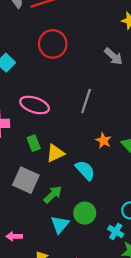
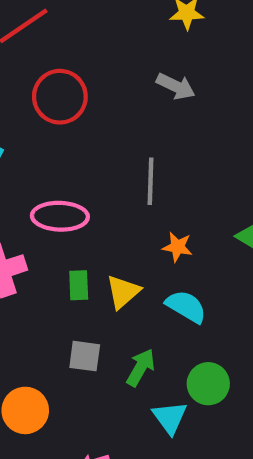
orange star: (103, 141) -> (177, 247), moved
green rectangle: (34, 143) -> (79, 285), turned 35
gray square: (26, 180) -> (85, 356), size x0.7

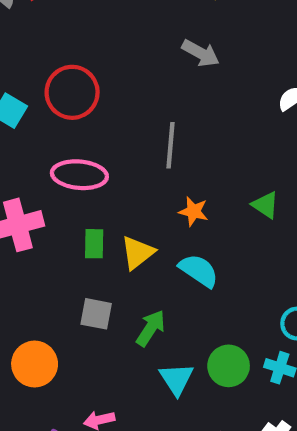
red circle: (60, 97) -> (72, 92), moved
green circle: (208, 384) -> (229, 366), moved

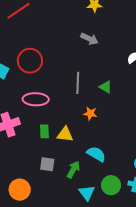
green triangle: (265, 205) -> (106, 87), moved
yellow triangle: (137, 253) -> (65, 134), turned 48
cyan semicircle: (199, 271) -> (96, 154), moved

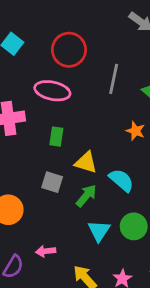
red circle: (30, 61) -> (69, 50), moved
orange star: (90, 113) -> (135, 131), moved
yellow triangle: (65, 134) -> (86, 162), moved

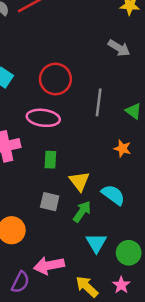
yellow triangle: (86, 162) -> (79, 181), turned 40
green circle: (134, 226) -> (129, 253), moved
pink arrow: (46, 251) -> (49, 265), size x1.6

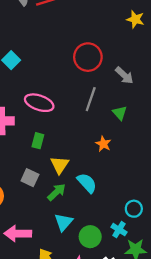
gray arrow: (119, 48) -> (124, 75), moved
red circle: (55, 79) -> (88, 57), moved

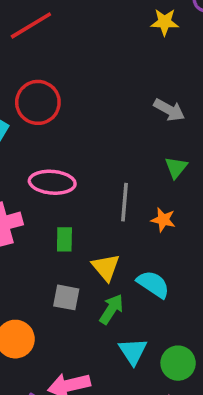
red circle: (88, 57) -> (38, 102), moved
gray line: (91, 99) -> (125, 202), moved
green triangle: (120, 113) -> (176, 167), turned 35

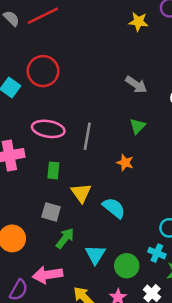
gray line: (125, 202) -> (87, 136), moved
green arrow: (111, 309) -> (65, 238), moved

